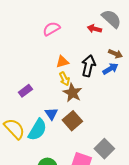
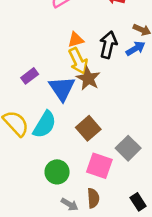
yellow arrow: (64, 79) -> (78, 61), size x1.5
blue triangle: (51, 114) -> (62, 88), moved, size x1.6
brown square: (72, 121) -> (88, 128), moved

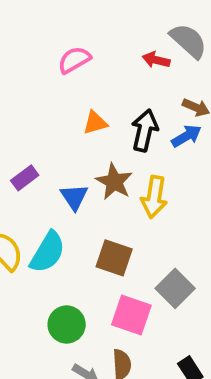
yellow arrow: (78, 61) -> (154, 197), moved, turned 35
blue triangle: (62, 88) -> (74, 197), size x0.7
brown square: (88, 128) -> (114, 258), turned -30

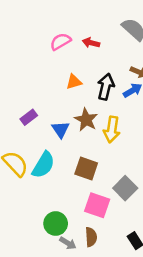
red arrow: (156, 60) -> (91, 43), moved
green circle: (67, 325) -> (56, 224), moved

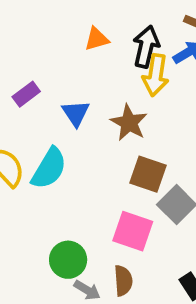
brown star: (86, 120) -> (129, 123), moved
yellow arrow: (112, 129) -> (156, 75), moved
brown square: (86, 169) -> (148, 174), moved

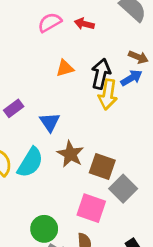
brown star: (129, 123) -> (70, 154), moved

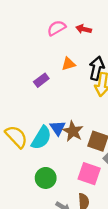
purple rectangle: (14, 108) -> (41, 80), moved
blue triangle: (50, 122) -> (58, 128), moved
green circle: (44, 229) -> (46, 178), moved

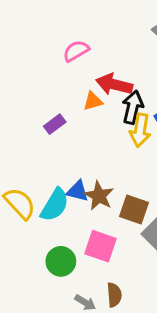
red arrow: (84, 29) -> (114, 84), moved, size x1.6
blue triangle: (58, 128) -> (78, 191), turned -42
pink square: (89, 174) -> (100, 246), moved

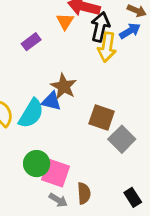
orange triangle: (93, 101) -> (65, 21), turned -42
brown star: (99, 196) -> (64, 86), moved
pink square: (100, 246) -> (56, 173), moved

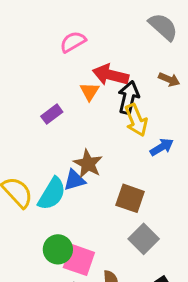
blue arrow: (130, 31) -> (162, 147), moved
yellow arrow: (107, 47) -> (136, 120), turned -32
blue triangle: (51, 101) -> (74, 180), turned -30
gray square: (122, 139) -> (144, 239), moved

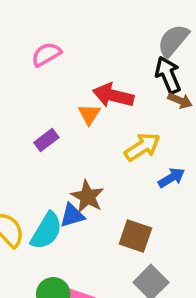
gray semicircle: (163, 27) -> (173, 41), turned -92
pink semicircle: (73, 42) -> (46, 54), moved
black arrow: (129, 97) -> (168, 75), moved, turned -36
yellow arrow: (136, 120) -> (142, 147), turned -100

